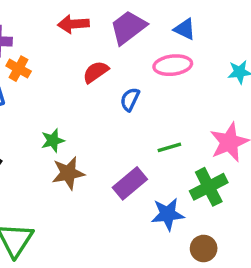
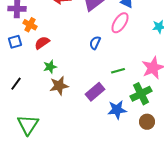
pink ellipse: (173, 65) -> (120, 23), turned -50
red semicircle: (96, 72) -> (42, 43), moved
brown circle: (204, 248) -> (147, 122), moved

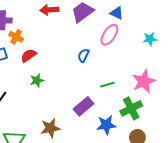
brown star: (59, 86) -> (50, 128), moved

